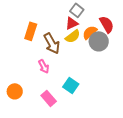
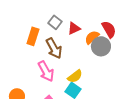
gray square: (77, 10) -> (55, 22), moved
yellow semicircle: (73, 36) -> (75, 76), moved
pink arrow: (44, 66) -> (46, 71), size x1.5

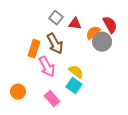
red triangle: (74, 28) -> (75, 24), turned 32
orange rectangle: (33, 36) -> (34, 49), moved
yellow semicircle: (75, 76) -> (76, 72), turned -105

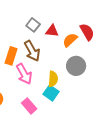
gray circle: (102, 42) -> (76, 66), moved
yellow semicircle: (76, 72) -> (53, 79), turned 56

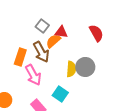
orange semicircle: (70, 40) -> (53, 41), moved
yellow semicircle: (53, 79) -> (71, 69), moved

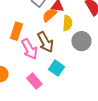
brown arrow: (41, 52) -> (45, 42), moved
yellow semicircle: (71, 69) -> (67, 23), moved

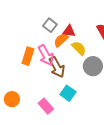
yellow semicircle: (67, 23) -> (79, 48), turned -49
pink arrow: (29, 49) -> (46, 55), moved

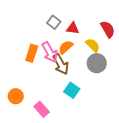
orange semicircle: (61, 40) -> (66, 47), moved
yellow semicircle: (79, 48) -> (93, 45), moved
pink rectangle: (46, 106) -> (42, 109), moved

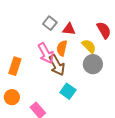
orange semicircle: (66, 47) -> (62, 48), turned -35
orange rectangle: (32, 53) -> (15, 66), moved

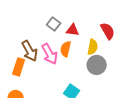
yellow semicircle: (89, 46) -> (93, 47), turned 56
brown arrow: (57, 65) -> (30, 51), moved

